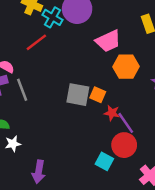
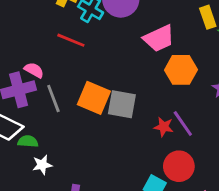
red line: (36, 42) -> (71, 40), turned 60
orange square: (98, 95) -> (94, 98), moved, size x1.6
purple line: (126, 123) -> (183, 124), moved

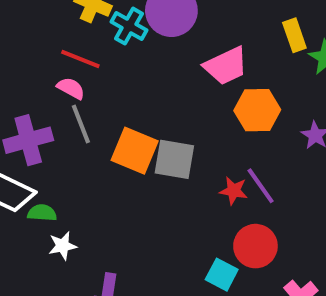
red line: (71, 40) -> (80, 59), moved
pink semicircle: (34, 70) -> (71, 88), moved
gray line: (53, 99) -> (81, 124), moved

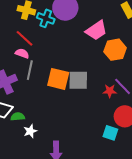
red line: (80, 59) -> (25, 38), turned 30
gray line: (81, 124) -> (30, 70), turned 42

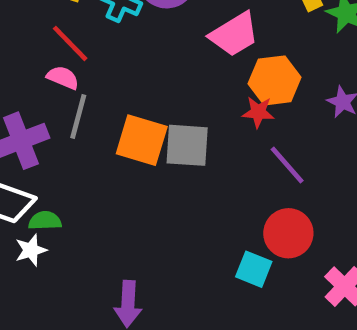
red star: (110, 91) -> (258, 112), moved
white star: (30, 131) -> (31, 250), moved

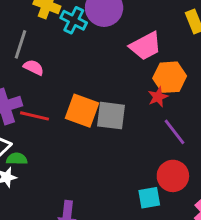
red line: (70, 43) -> (35, 116), moved, turned -36
red star: (258, 112) -> (158, 97), turned -30
gray line: (78, 116) -> (21, 44), moved
cyan square: (254, 269) -> (149, 198), turned -35

